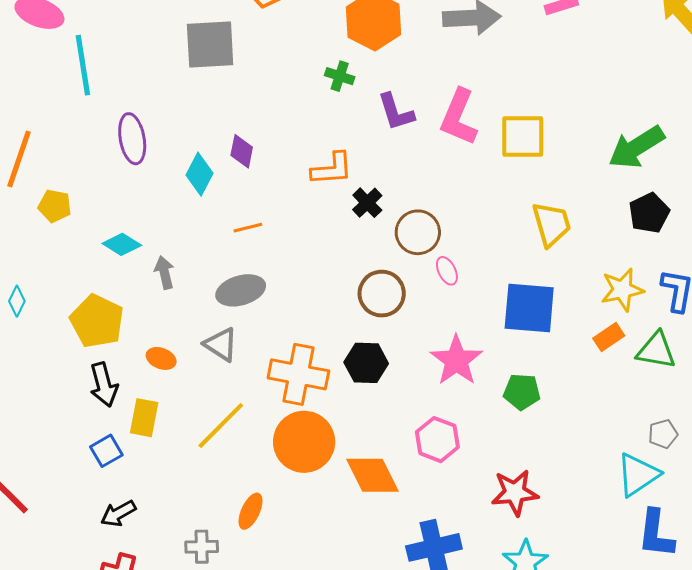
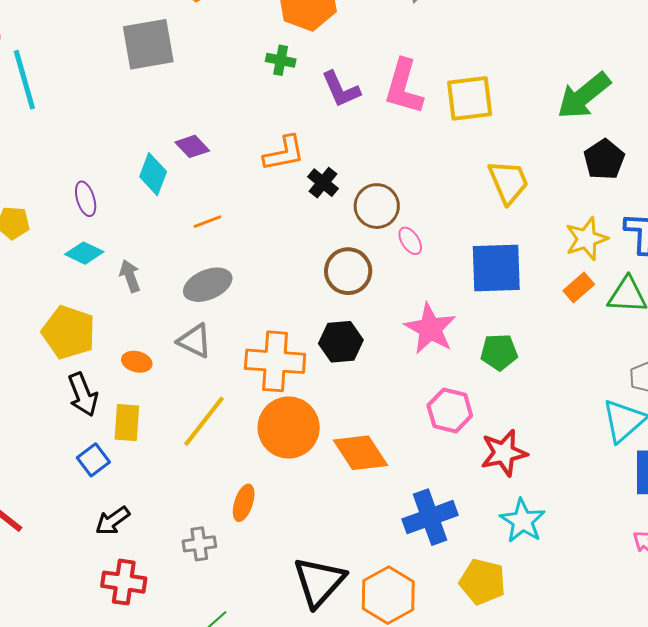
purple ellipse: (132, 139) -> (86, 199), moved, size x0.7
purple diamond: (242, 151) -> (192, 146), turned -48
pink hexagon: (437, 440) -> (450, 411), moved

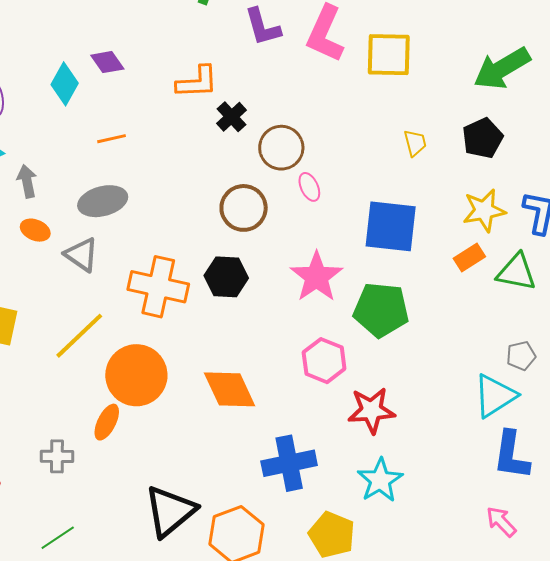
black pentagon: (604, 159) -> (483, 138), moved
yellow trapezoid: (508, 182) -> (415, 143), size x0.6
green pentagon: (499, 352) -> (381, 310), size x1.5
orange ellipse: (137, 362) -> (35, 230), moved
orange circle: (289, 428) -> (136, 375), moved

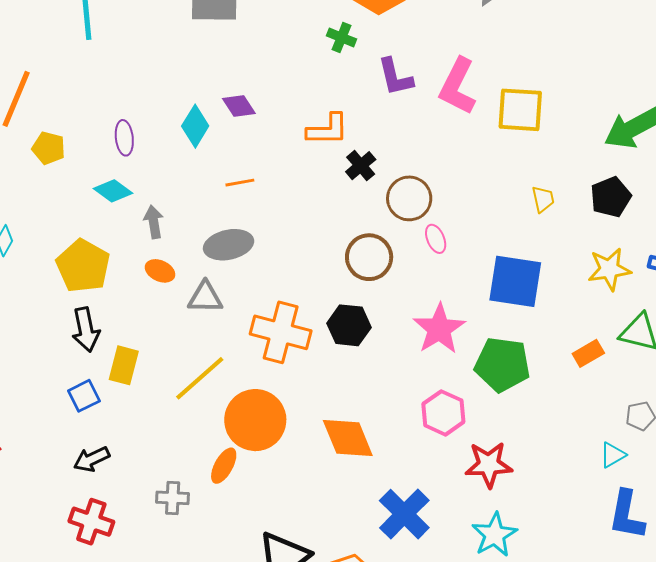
gray triangle: (81, 255) -> (205, 297), turned -36
orange rectangle: (469, 257) -> (588, 353), moved
cyan triangle: (495, 396) -> (613, 455), size x0.6
blue cross: (289, 463) -> (404, 514), turned -36

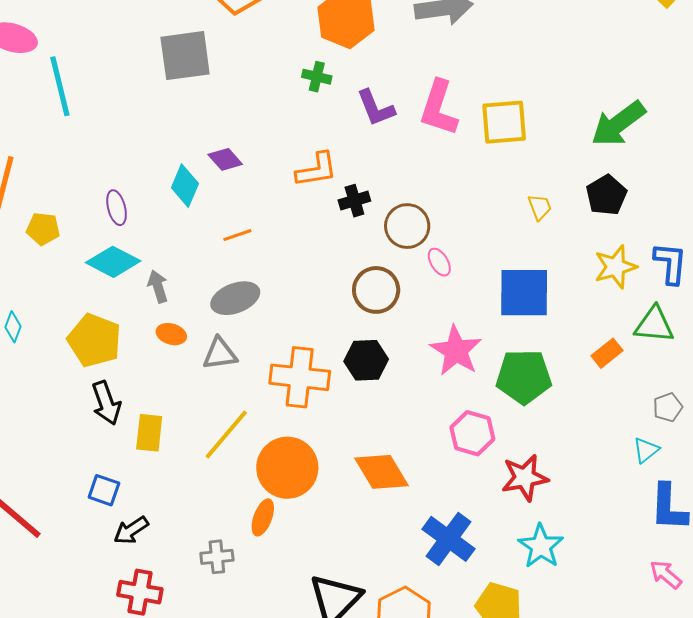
black cross: (361, 166) -> (354, 201), turned 32
cyan diamond: (113, 191) -> (113, 262), size x1.4
blue square: (84, 396) -> (104, 490), moved, turned -36

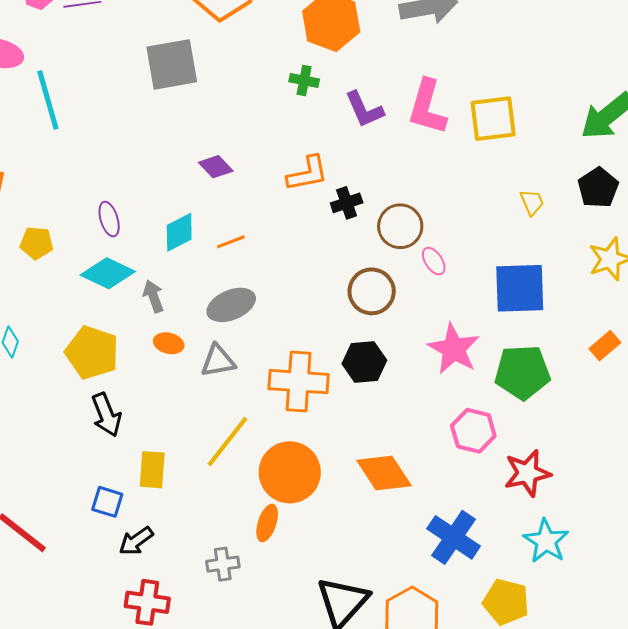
cyan diamond: (185, 186) -> (179, 232), moved, turned 42
yellow rectangle: (149, 433) -> (152, 470), moved

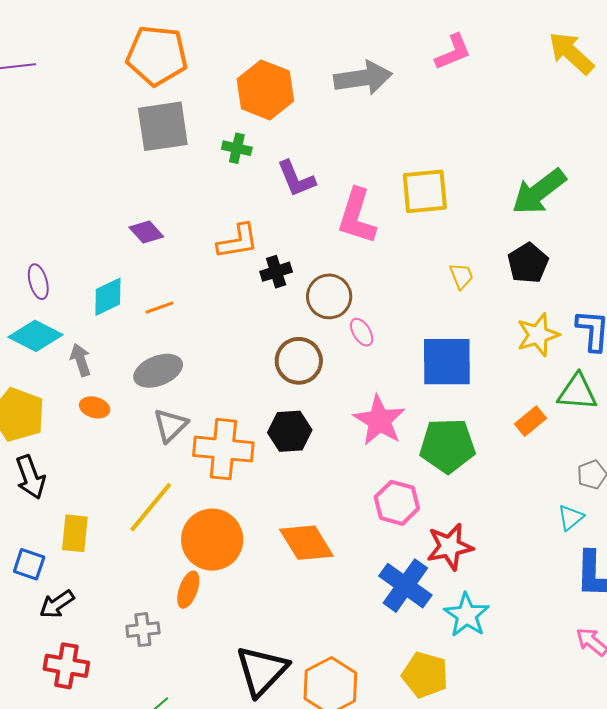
gray square: (172, 64) -> (163, 126), moved
pink L-shape: (427, 107) -> (357, 216), moved
gray triangle: (218, 361) -> (170, 425), moved, turned -36
blue cross: (454, 537) -> (405, 586), moved

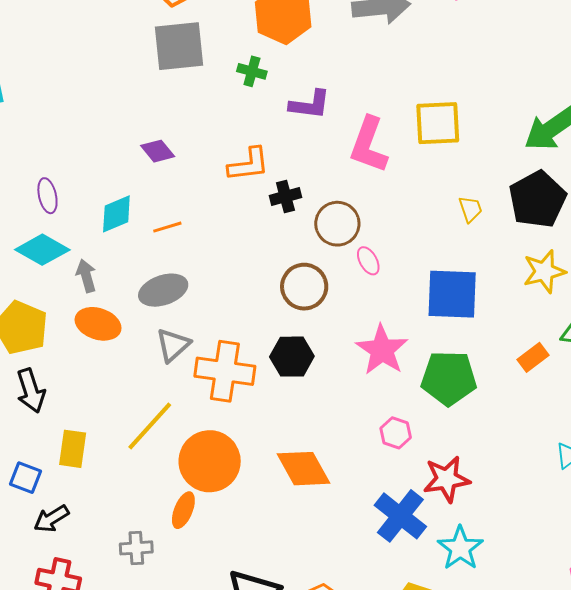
purple L-shape: (296, 179) -> (310, 105), turned -63
black pentagon: (528, 263) -> (537, 199), size x1.4
orange ellipse: (95, 407) -> (98, 324), size x1.5
pink hexagon: (397, 503) -> (396, 433), size x0.7

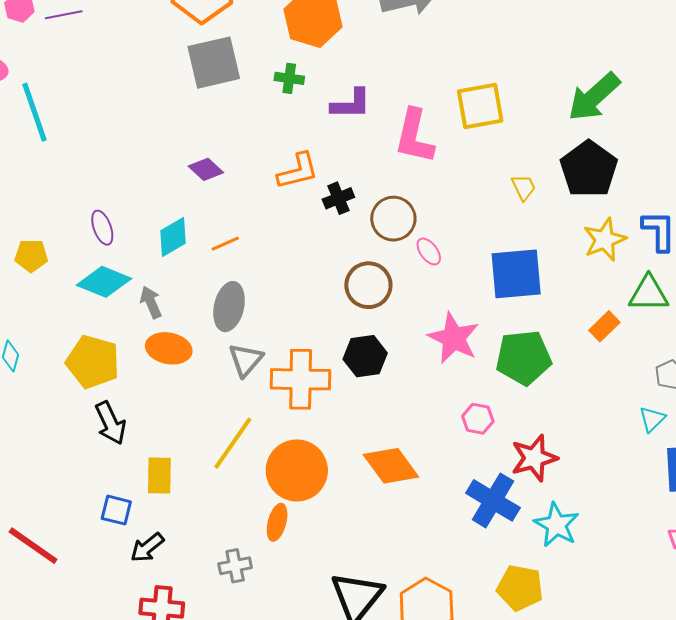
gray ellipse: (163, 290) -> (229, 307), turned -51

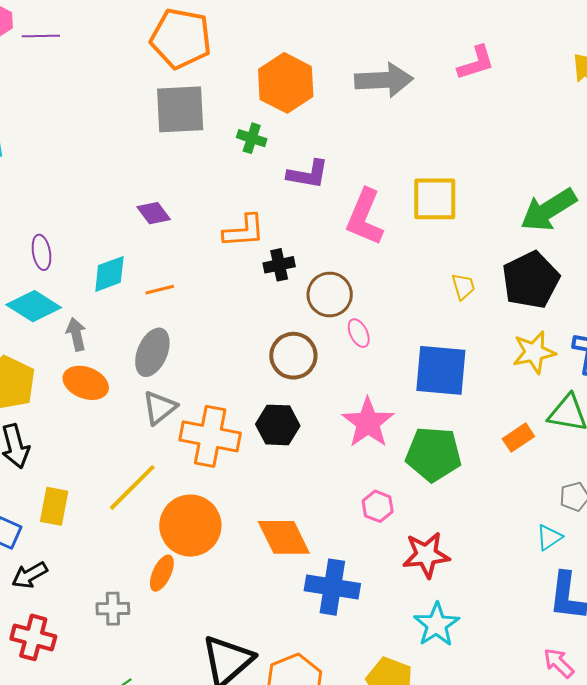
blue cross: (493, 500) -> (332, 587), moved, turned -32

